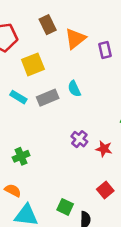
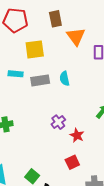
orange triangle: (75, 39) -> (76, 36), turned -42
cyan rectangle: (18, 97) -> (16, 74), turned -40
red square: (105, 190) -> (72, 162), moved

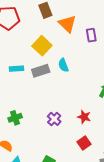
yellow square: (35, 49) -> (42, 46), moved, turned -30
purple cross: (58, 122) -> (54, 119), moved

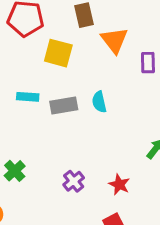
yellow square: (42, 46) -> (58, 53), moved, turned -36
green cross: (15, 118) -> (15, 171), turned -32

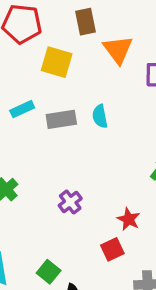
cyan rectangle: (28, 97) -> (22, 109), turned -30
red star: (119, 184) -> (129, 219), moved

